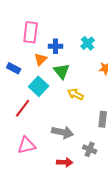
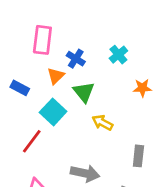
blue cross: (56, 46) -> (76, 59), turned 32

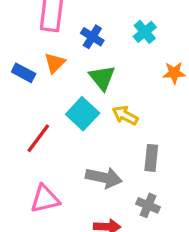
orange triangle: (56, 76) -> (55, 63), moved
cyan square: (53, 112) -> (83, 114), moved
gray rectangle: (138, 156) -> (151, 158), moved

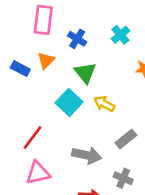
red line: (38, 138) -> (32, 138), moved
gray rectangle: (151, 158) -> (126, 139), turned 45

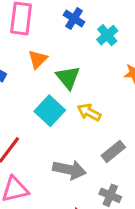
blue cross: (77, 39) -> (74, 18), moved
orange triangle: (46, 60) -> (38, 59), moved

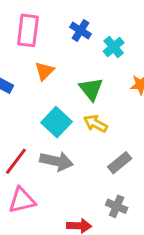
green triangle: (68, 77) -> (91, 89), moved
gray arrow: (69, 170) -> (56, 161), moved

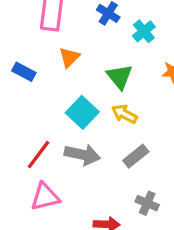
gray rectangle: (120, 163) -> (136, 156), moved

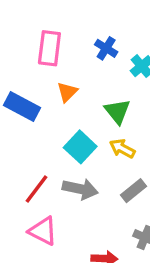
blue rectangle: (24, 72) -> (22, 106), size x1.5
pink triangle: (45, 197) -> (43, 231), turned 40

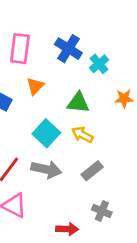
blue cross: (106, 48) -> (68, 49), size x1.4
green triangle: (117, 111) -> (78, 103), turned -45

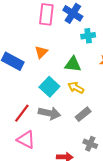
pink rectangle: (20, 49) -> (46, 14), moved
blue cross: (68, 49) -> (73, 13), moved
cyan cross: (99, 64) -> (88, 36), turned 32

